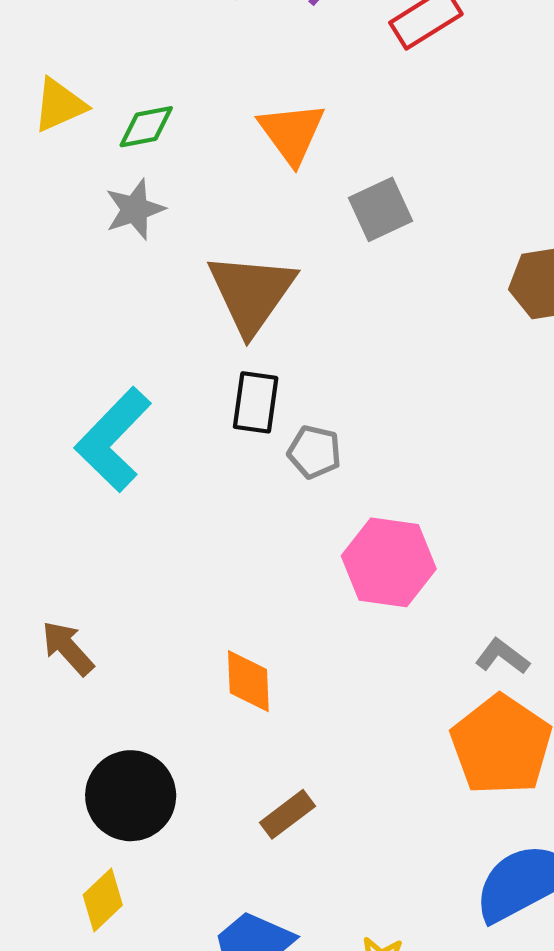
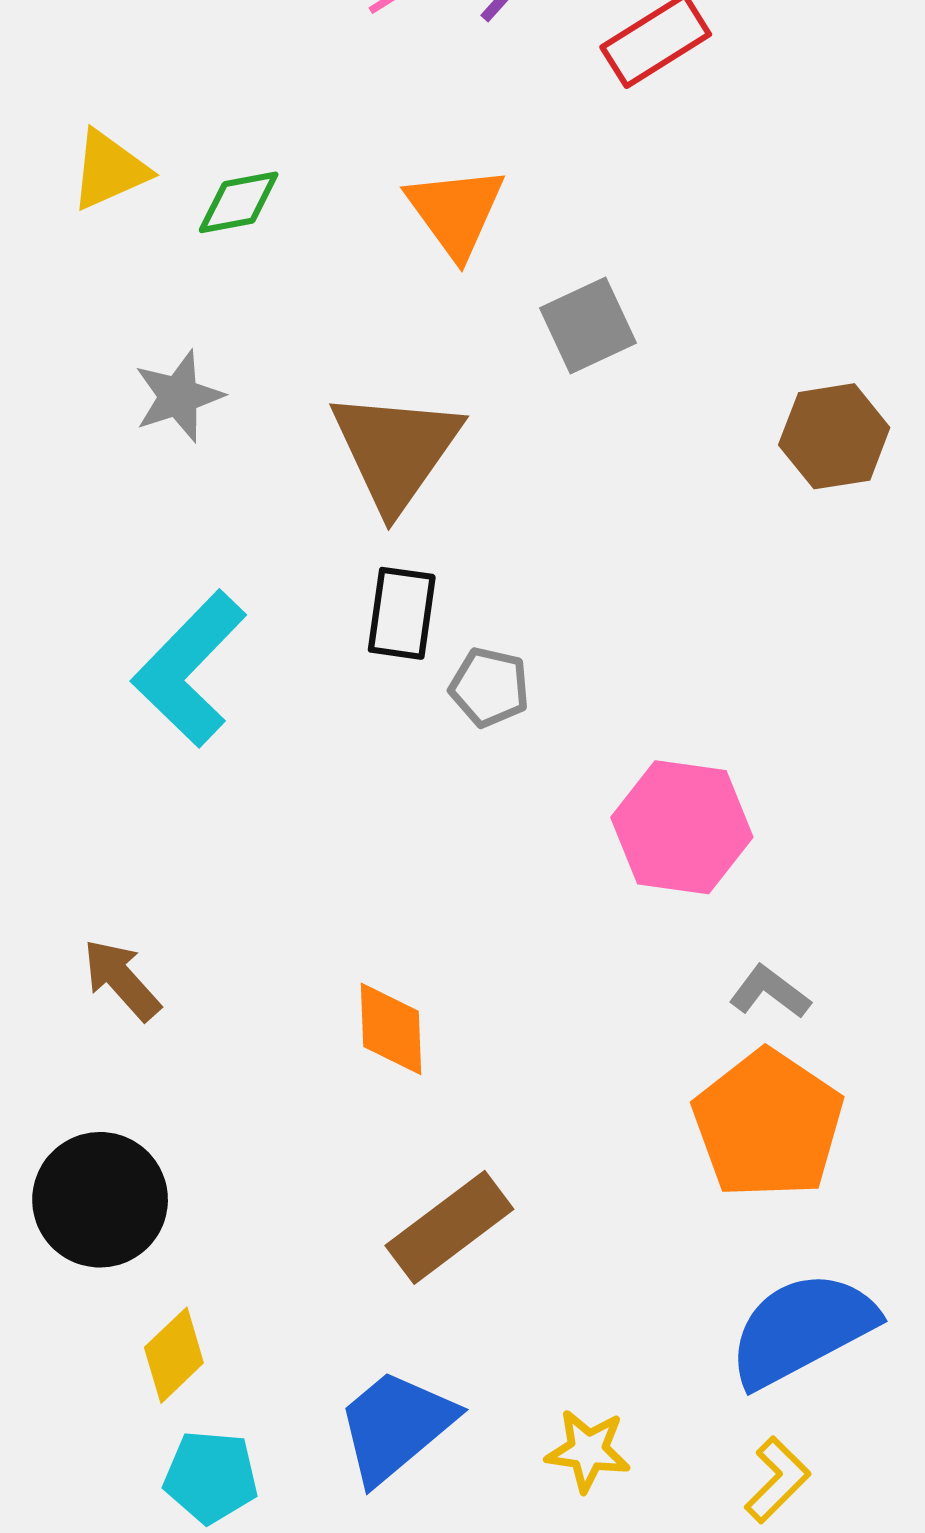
gray star: (135, 209) -> (179, 396), moved
pink hexagon: (389, 562) -> (682, 827), moved
black circle: (131, 796) -> (100, 1200), moved
brown rectangle: (288, 814) -> (449, 1227), size x1.5

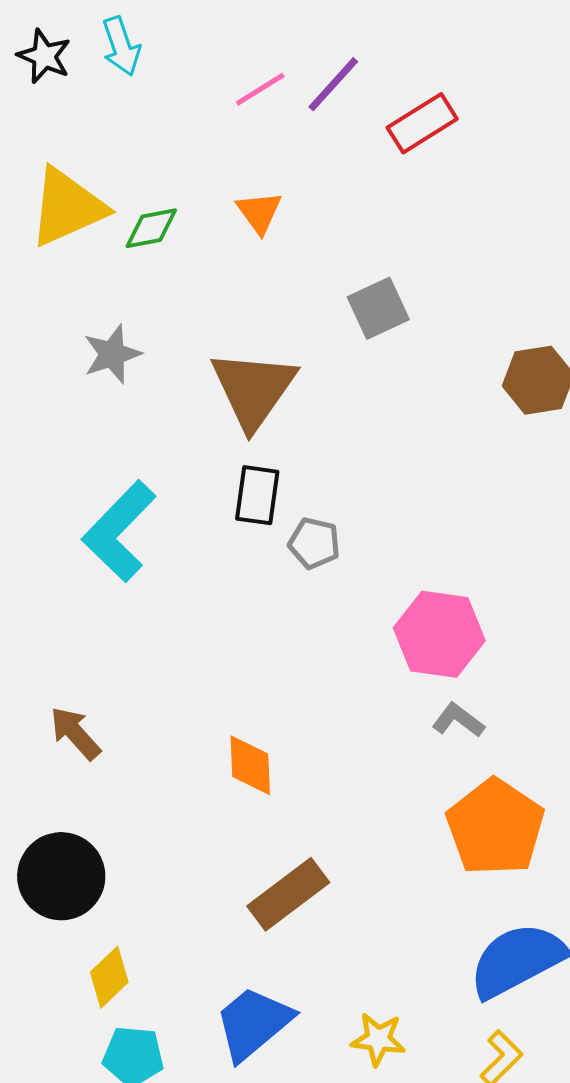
yellow triangle: (109, 170) -> (67, 207), size x1.5
orange triangle: (456, 212) -> (259, 212), moved, size x0.7
gray L-shape: (770, 992) -> (458, 720), moved

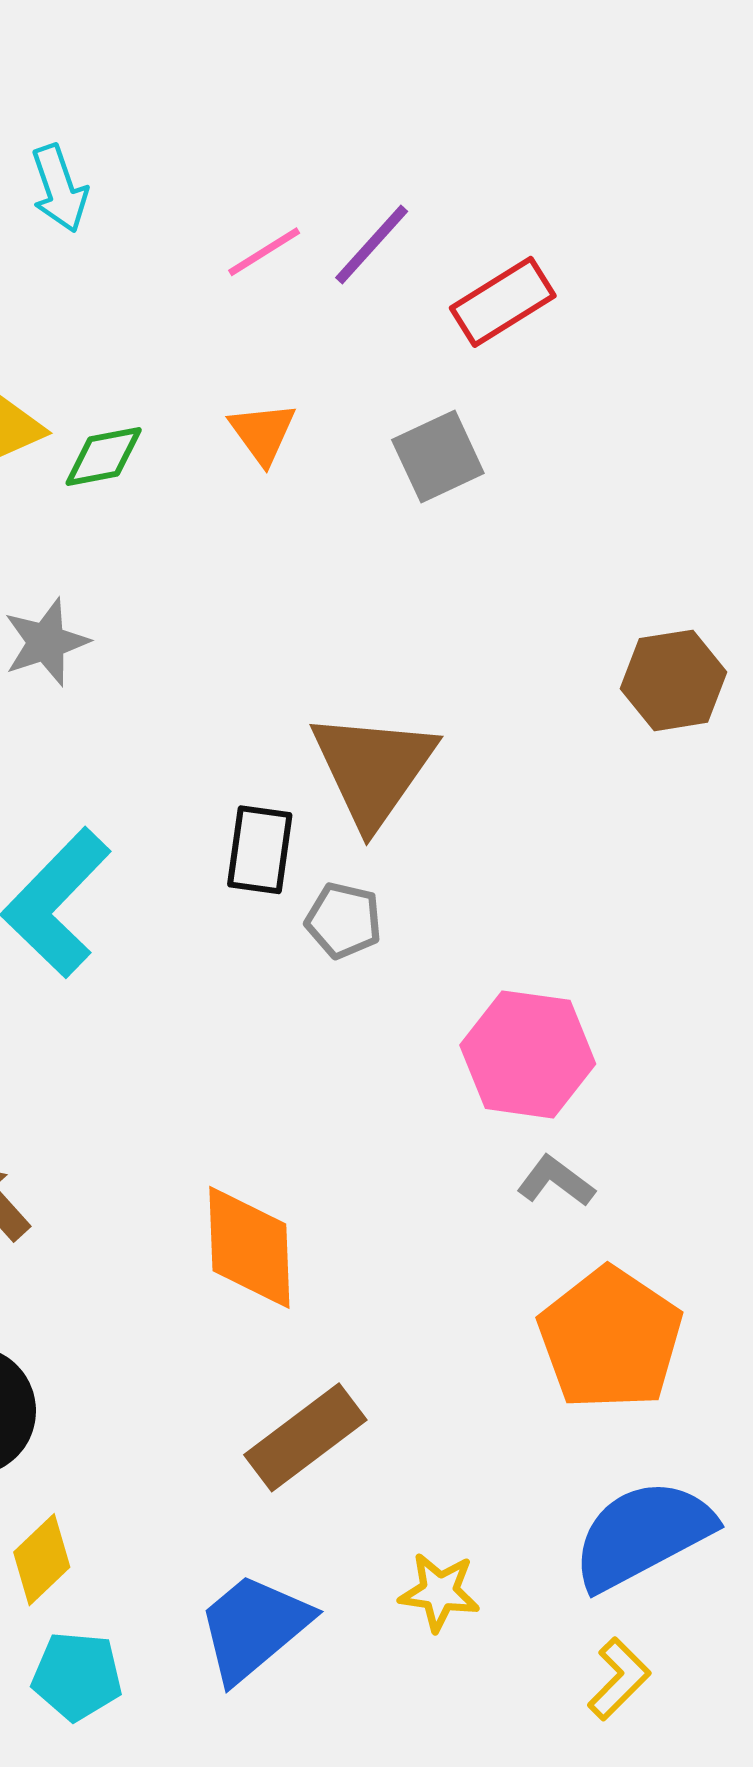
gray square: (378, 308) -> (438, 457), moved
brown triangle: (253, 389) -> (373, 769), moved
orange diamond: (250, 765) -> (249, 1247), size x1.4
yellow star: (378, 1039) -> (439, 1592), moved

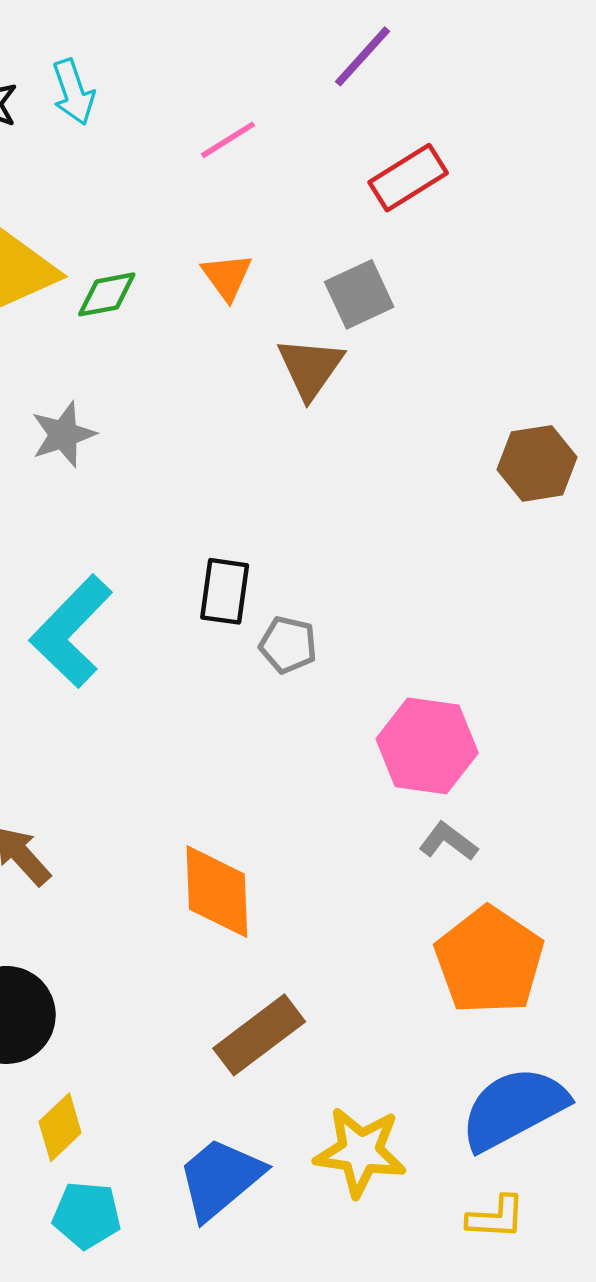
purple line: (372, 244) -> (363, 56), moved
brown triangle: (373, 769) -> (310, 368), moved, size x0.7
yellow star: (439, 1592) -> (360, 1152), size x1.5
yellow L-shape: (619, 1679) -> (496, 1217), turned 48

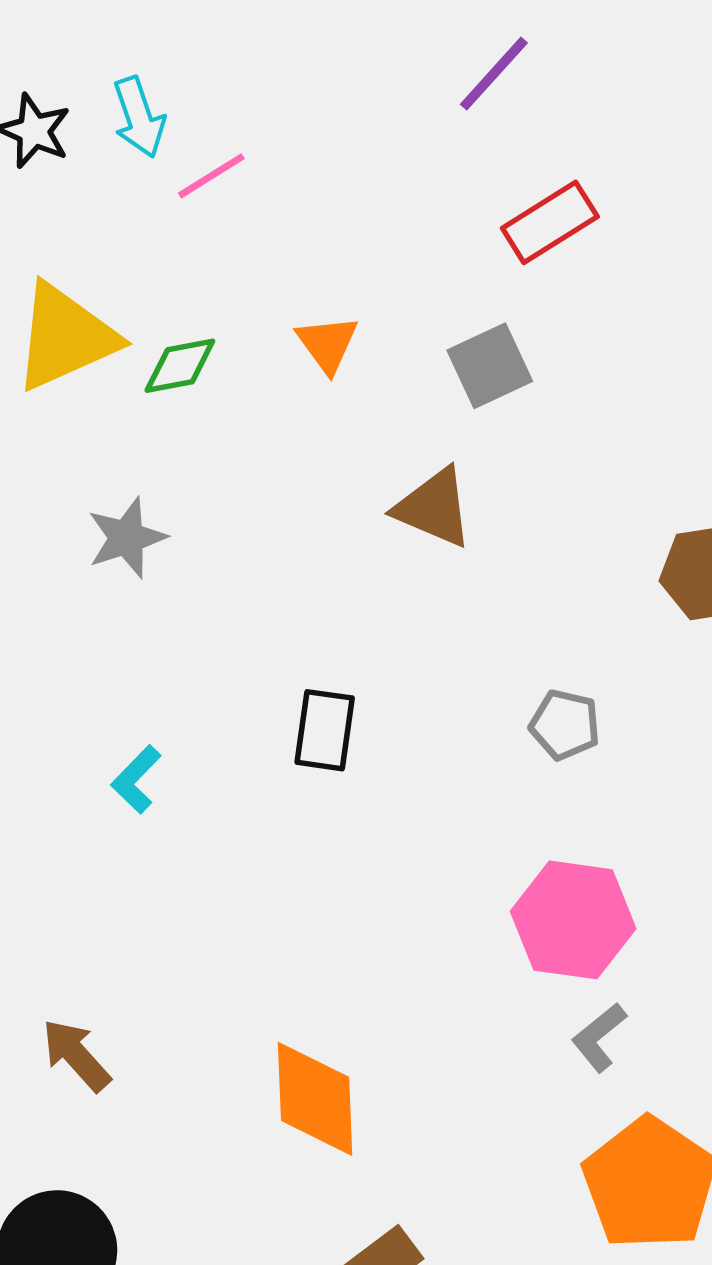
pink line: (228, 140) -> (211, 176), moved
brown triangle: (310, 368) -> (434, 508), moved, turned -42
cyan L-shape: (71, 631) -> (136, 779), size x0.5
gray pentagon: (288, 645) -> (565, 725), moved
gray L-shape: (448, 841) -> (599, 1037), turned -76

